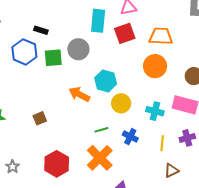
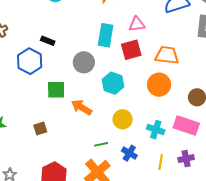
green square: (53, 58) -> (56, 90), moved
cyan hexagon: (106, 81) -> (113, 83), moved

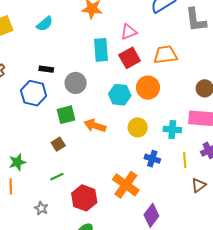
gray circle: (84, 62) -> (76, 83), moved
orange circle: (159, 85) -> (148, 88), moved
brown square: (40, 128) -> (58, 144), moved
green line: (101, 144) -> (57, 177), moved

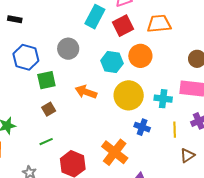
cyan rectangle: (101, 50) -> (95, 17), turned 30
black rectangle: (46, 69) -> (15, 19), moved
green square: (66, 115) -> (46, 80), moved
yellow circle: (138, 127) -> (129, 95), size x1.5

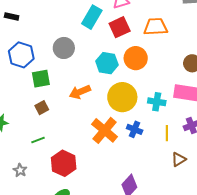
orange arrow: (86, 92) -> (80, 92), turned -45
orange cross: (115, 152) -> (105, 130), moved

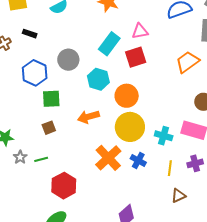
orange trapezoid: (156, 27) -> (187, 62), moved, turned -40
gray circle: (64, 48) -> (68, 60), moved
orange circle: (136, 58) -> (127, 96), moved
cyan hexagon: (107, 63) -> (98, 79), moved
gray star: (20, 170) -> (20, 157), moved

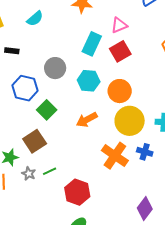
green square: (51, 99) -> (47, 110), turned -30
brown square: (49, 128) -> (35, 141), moved, size x1.6

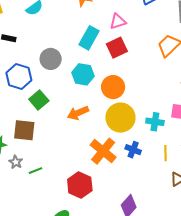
brown square: (35, 141) -> (24, 130), turned 35
green line: (50, 171) -> (35, 171), moved
red hexagon: (77, 192) -> (80, 185), moved

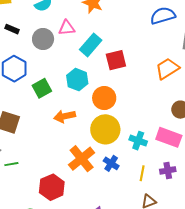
pink triangle: (118, 21) -> (67, 28), moved
gray circle: (51, 59) -> (43, 39), moved
green square: (39, 100) -> (42, 88), moved

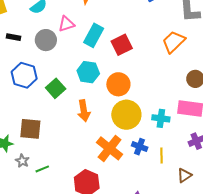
orange arrow: (65, 116) -> (84, 111), turned -75
yellow line: (142, 173) -> (161, 155), moved

